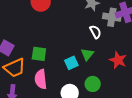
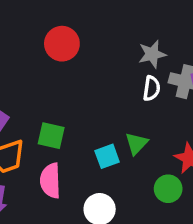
white semicircle: (95, 32) -> (152, 88), moved, turned 32
green circle: (93, 84) -> (168, 189), moved

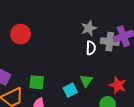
red circle: (62, 44) -> (21, 34), moved

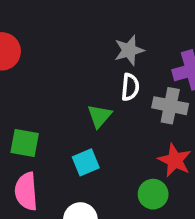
gray cross: (110, 42) -> (170, 106), moved
green triangle: (86, 81) -> (99, 116), moved

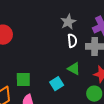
green triangle: (99, 116) -> (74, 69), moved, turned -32

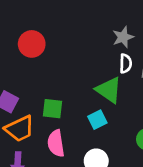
green triangle: (74, 69) -> (109, 90), moved, size x1.5

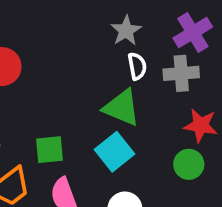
cyan square: (97, 120) -> (114, 152), size x1.4

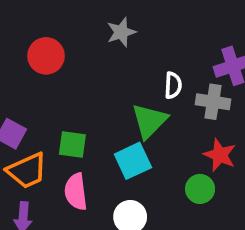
gray star: (126, 31) -> (121, 32), moved
green triangle: (122, 108) -> (149, 121), turned 39

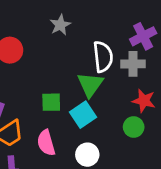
white semicircle: (173, 85) -> (103, 57), size x1.6
green square: (72, 144) -> (51, 102), moved

